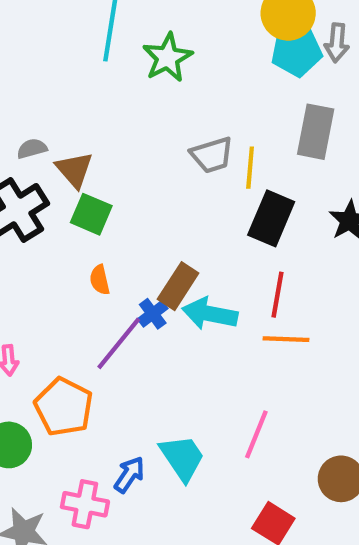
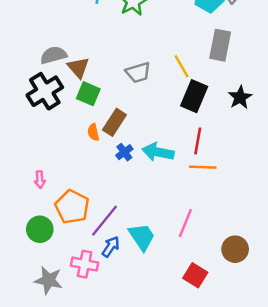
gray semicircle: (32, 149) -> (53, 55), size x1.5
gray trapezoid: (212, 155) -> (138, 73), moved
yellow line: (250, 168) -> (182, 66), turned -35
brown rectangle: (178, 286) -> (114, 122), moved
purple line: (119, 343) -> (104, 221), moved

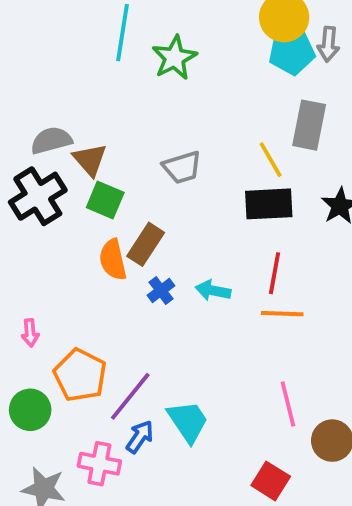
yellow line: (182, 66) -> (271, 160), moved
black rectangle: (194, 96) -> (269, 204), turned 64
orange semicircle: (93, 132) -> (113, 260), size x1.5
cyan arrow: (158, 152) -> (213, 291), size x0.7
pink line: (185, 223) -> (288, 404), moved, turned -36

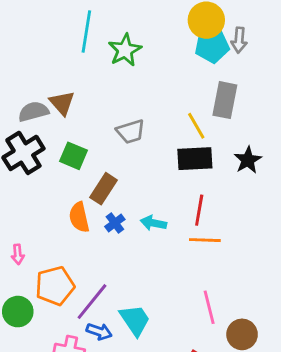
brown triangle: (90, 160) -> (62, 103), moved
orange semicircle: (113, 260) -> (79, 217), moved
orange pentagon: (80, 375) -> (55, 286), turned 30
blue arrow: (140, 437) -> (99, 332), turned 75

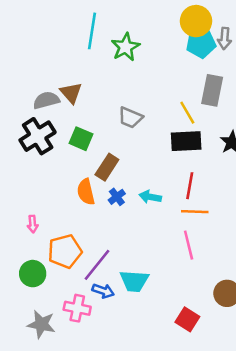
gray trapezoid: (131, 132) -> (130, 118), turned 40
pink line: (209, 307) -> (189, 245), moved
cyan trapezoid: (135, 320) -> (134, 281), turned 128

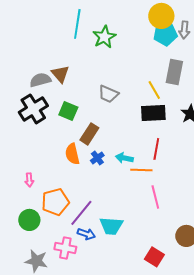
orange line: (195, 212) -> (141, 170), moved

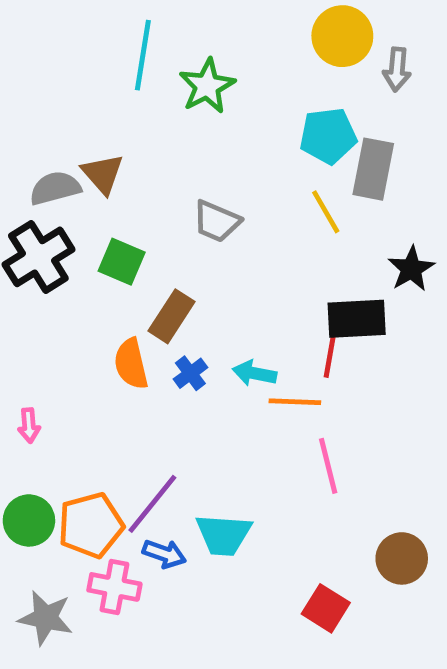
cyan pentagon: (165, 34) -> (328, 136), moved
black rectangle: (153, 113) -> (357, 319), moved
orange pentagon: (55, 202) -> (91, 525), moved

